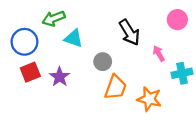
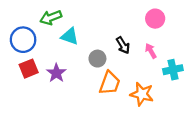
pink circle: (177, 20) -> (155, 19), moved
black arrow: (130, 32) -> (123, 45), moved, size x0.7

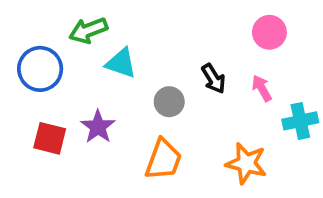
red square: (29, 69) -> (50, 138), moved, turned 36
orange trapezoid: (110, 83) -> (163, 160), moved

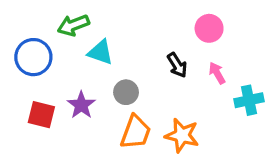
pink circle: (269, 32) -> (209, 28), moved
gray circle: (169, 102) -> (126, 92), moved
orange star: (246, 163) -> (182, 135), moved

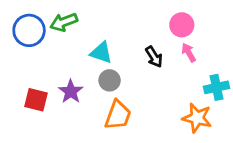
cyan triangle: (100, 52) -> (101, 53), moved
blue circle: (33, 57) -> (29, 30), moved
pink arrow: (217, 73) -> (189, 53), moved
orange star: (182, 135) -> (197, 118), moved

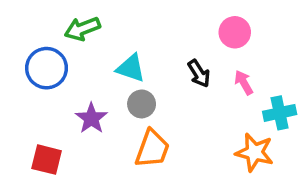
blue circle: (29, 30) -> (47, 68), moved
pink arrow: (189, 53) -> (244, 82), moved
red square: (36, 100) -> (47, 160), moved

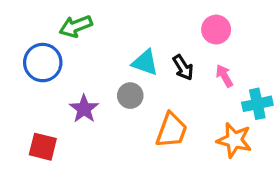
cyan triangle: (131, 68) -> (145, 63), moved
orange trapezoid: (152, 149) -> (172, 130), moved

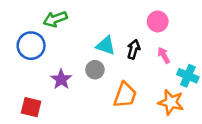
black arrow: (183, 68) -> (134, 49), turned -132
cyan cross: (257, 104) -> (188, 76), turned 35

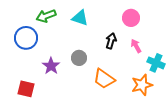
cyan triangle: (106, 46) -> (80, 18), moved
orange trapezoid: (125, 95) -> (104, 79), turned 105
orange star: (171, 102) -> (142, 85), turned -30

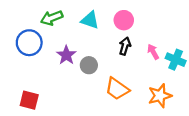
pink circle: (131, 18) -> (124, 20), moved
cyan cross: (156, 63) -> (176, 60), moved
purple star: (51, 66) -> (66, 55), moved

